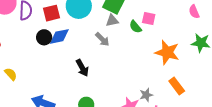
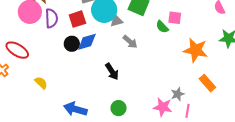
gray triangle: (112, 20) -> (116, 21), moved

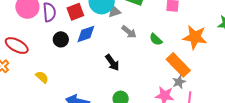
green semicircle: (162, 27) -> (156, 39), moved
black circle: (72, 44) -> (61, 39), moved
orange rectangle: (207, 83) -> (178, 65), moved, size x1.4

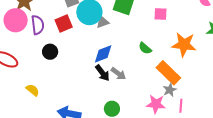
gray arrow: (129, 32) -> (118, 74), moved
blue diamond: (86, 34) -> (103, 54), moved

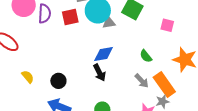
black circle: (50, 52) -> (58, 81), moved
gray arrow: (118, 74) -> (142, 81), moved

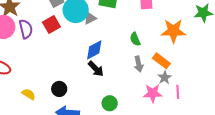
green semicircle: (146, 56) -> (135, 39), turned 32
gray arrow: (142, 81) -> (139, 64), turned 49
orange rectangle: (164, 85) -> (161, 61), size x0.7

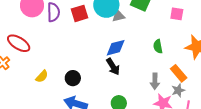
gray arrow: (139, 64) -> (155, 81), moved
yellow semicircle: (29, 94) -> (42, 76), turned 88

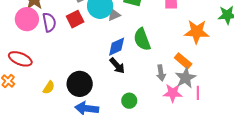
green semicircle: (158, 46) -> (142, 39), moved, size x1.6
black circle: (73, 78) -> (80, 84), size x1.6
gray star: (178, 90) -> (186, 78), size x1.5

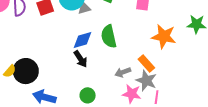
gray arrow: (161, 73) -> (123, 72), turned 70
gray star: (186, 78) -> (146, 81), turned -30
black circle: (80, 84) -> (26, 71), moved

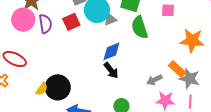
green semicircle: (109, 36) -> (140, 27), moved
gray star: (146, 81) -> (189, 79), moved

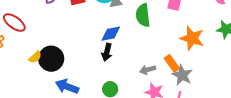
black arrow: (111, 70) -> (107, 52), turned 42

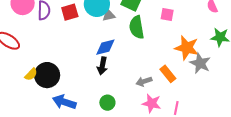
gray star: (182, 75) -> (200, 63), moved

